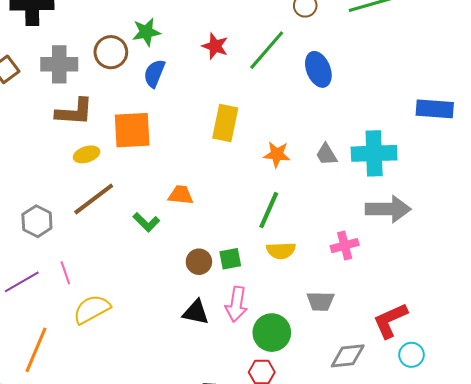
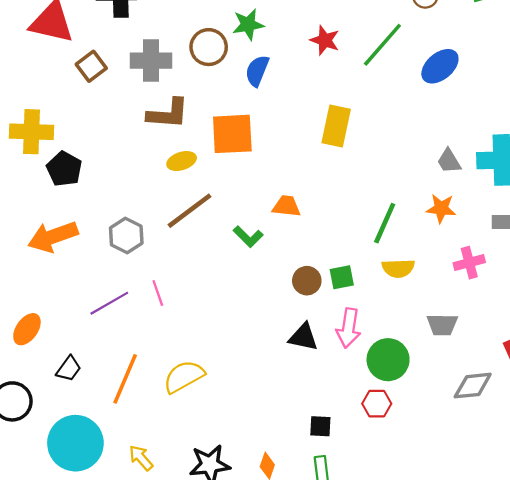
blue ellipse: (318, 69) -> (440, 66), turned 72
orange star: (277, 154) -> (441, 208), moved
yellow semicircle: (92, 309) -> (184, 377), moved

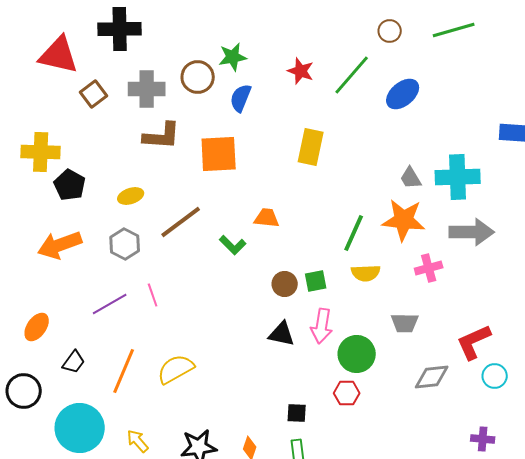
yellow ellipse: (182, 161) -> (131, 196), moved
orange star: (441, 208) -> (404, 220), size x1.6

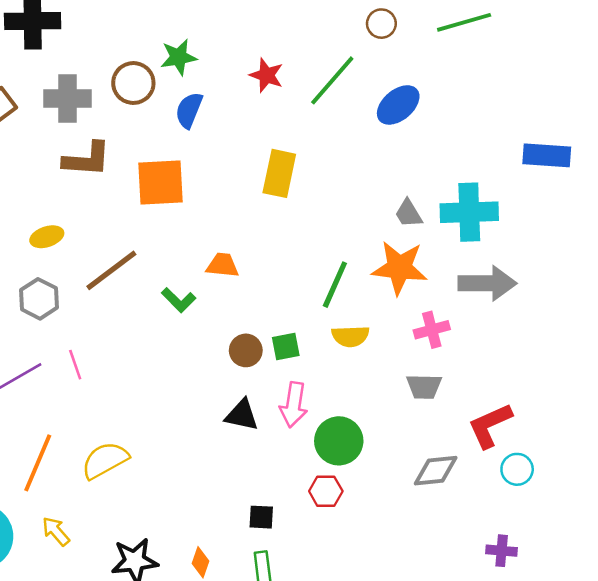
gray trapezoid: (405, 323) -> (424, 387), moved
yellow arrow: (138, 441) -> (56, 531), moved

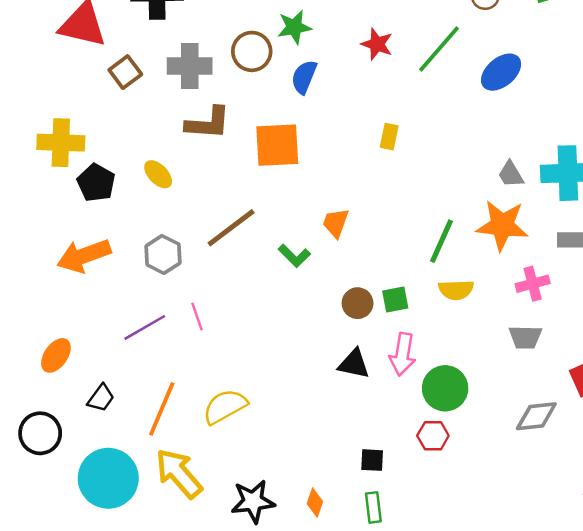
yellow rectangle: (279, 173) -> (389, 137), size x0.6
yellow ellipse: (47, 237) -> (158, 174), moved, turned 64
orange trapezoid: (222, 265) -> (336, 223), turned -76
yellow arrow: (56, 531) -> (179, 473), size x1.8

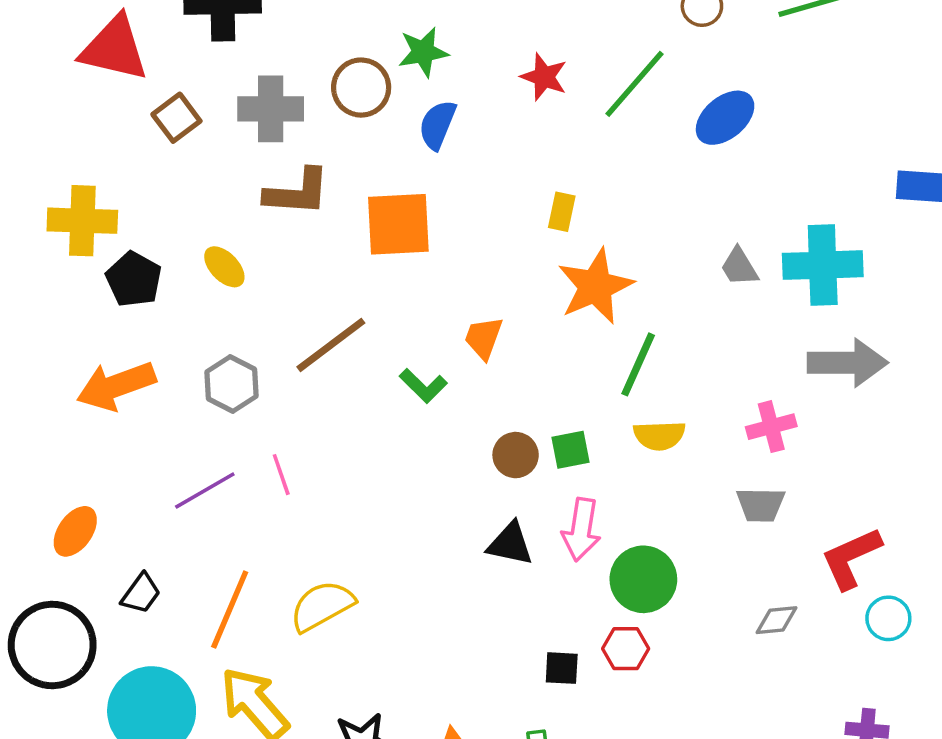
orange star: (502, 225) -> (595, 286), moved, turned -30
gray diamond: (536, 416) -> (777, 620), size x0.7
black circle: (40, 433) -> (52, 645), size x1.4
black square: (372, 460) -> (562, 668), moved

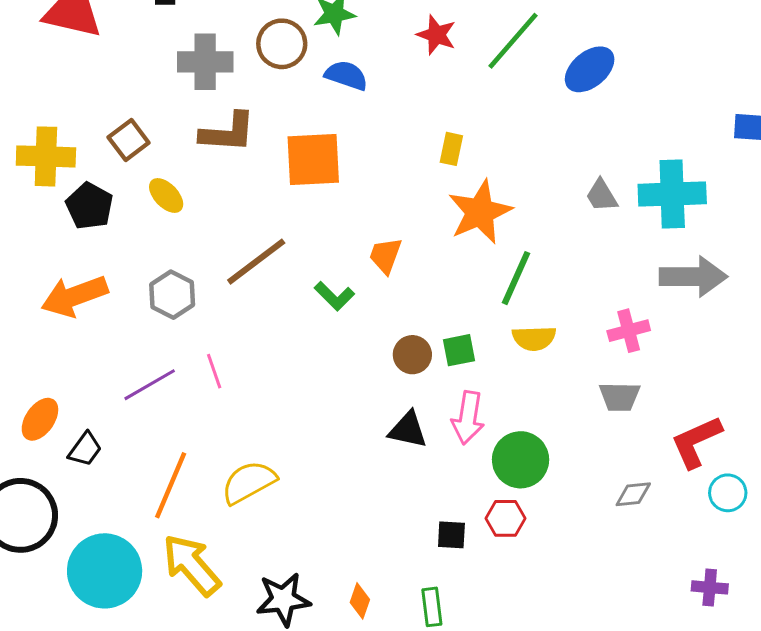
brown square: (176, 118) -> (129, 140), moved
blue semicircle: (437, 125) -> (346, 75), turned 87
black trapezoid: (141, 594) -> (85, 449), moved

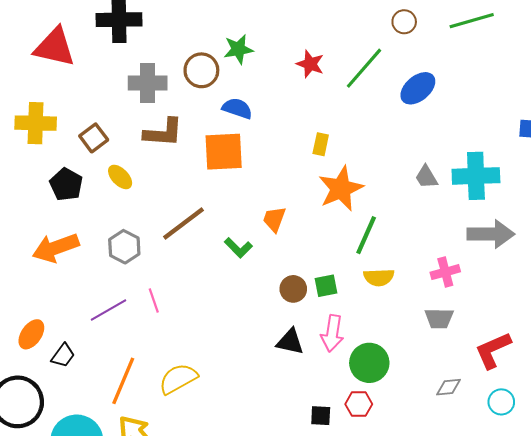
blue semicircle: (346, 75) -> (237, 108), moved
yellow cross: (46, 156) -> (36, 123), moved
cyan circle: (728, 493) -> (501, 402), moved

